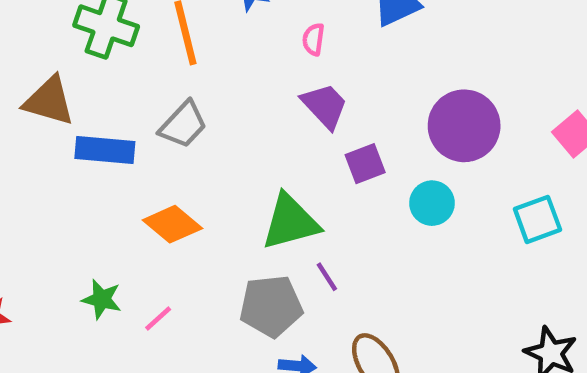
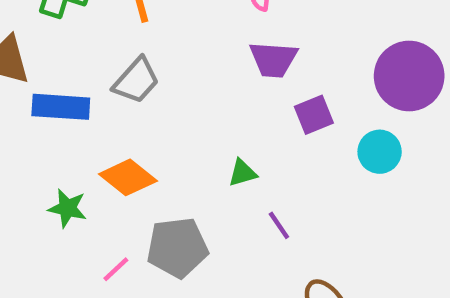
purple trapezoid: (325, 106) -> (273, 59), turned 138
green triangle: (290, 222) -> (242, 173), size x0.5
green star: (102, 299) -> (67, 208), moved
gray pentagon: (271, 306) -> (177, 248), moved

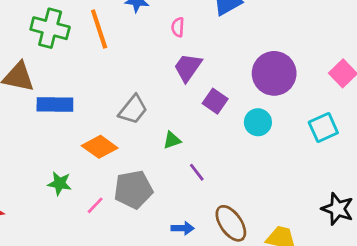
purple trapezoid: (273, 59) -> (188, 67), turned 124
gray trapezoid: (136, 81) -> (133, 110), moved
purple square: (314, 115) -> (215, 101), turned -30
green star: (67, 208) -> (60, 183), moved

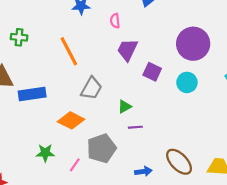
green cross: (50, 28) -> (19, 37), size x0.6
orange line: (99, 29) -> (69, 51), moved
purple line: (197, 172) -> (135, 127), moved, turned -48

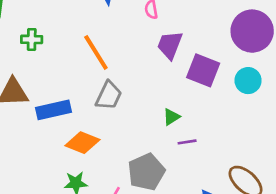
purple square: (152, 72) -> (203, 70), size x1.4
gray trapezoid: (91, 88) -> (109, 96), moved
orange diamond: (71, 120) -> (82, 143), moved

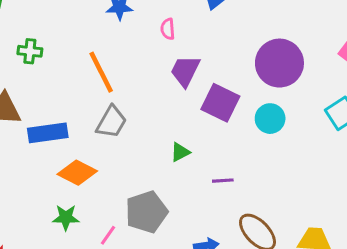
purple line: (187, 142) -> (223, 181), moved

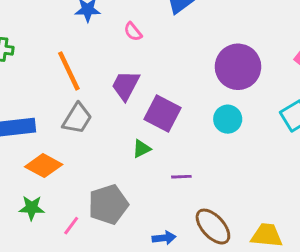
pink semicircle: (168, 29) -> (133, 32), turned -36
purple trapezoid: (185, 71) -> (126, 85), moved
purple square: (220, 103) -> (162, 113), moved

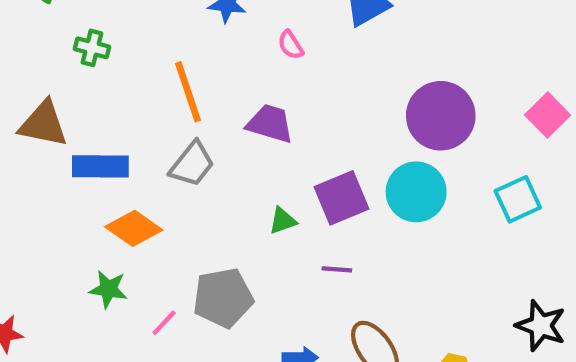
purple trapezoid: (126, 85) -> (270, 124), turned 72
purple square: (162, 113) -> (341, 198), moved, turned 33
cyan circle: (228, 119) -> (416, 192), size x1.4

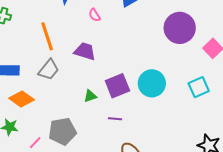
purple circle: (441, 116) -> (180, 28), moved

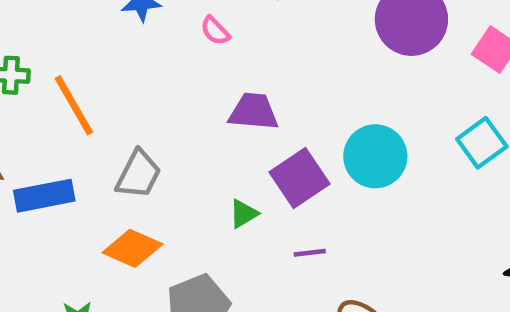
orange line: (47, 36) -> (74, 105), moved
purple trapezoid: (85, 51) -> (254, 112), moved
orange diamond: (22, 99) -> (132, 248), moved

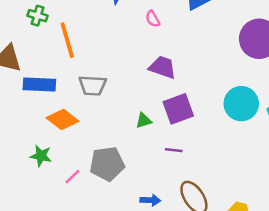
cyan circle: (375, 156) -> (241, 104), moved
gray trapezoid: (138, 174) -> (93, 86), turned 52
orange diamond: (132, 248) -> (62, 119), moved

